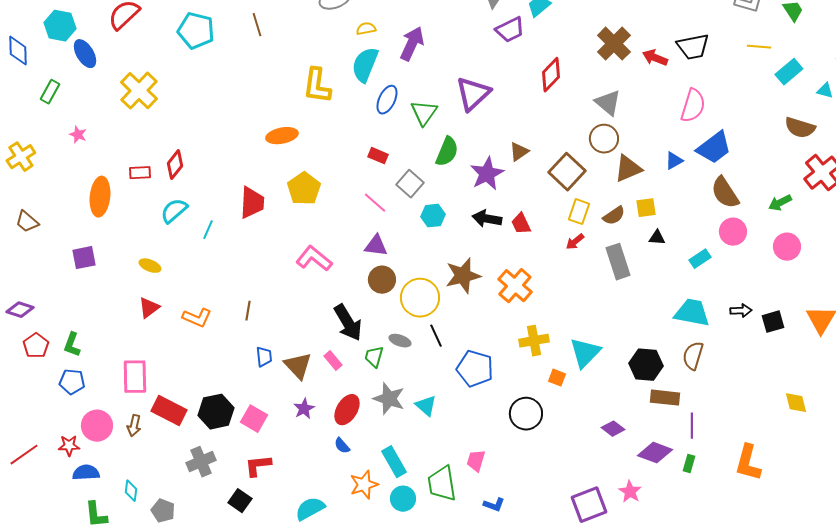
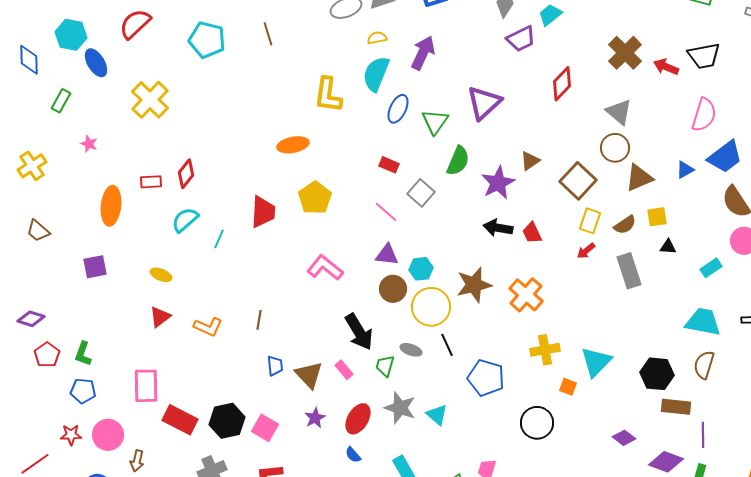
cyan hexagon: (433, 216) -> (421, 269), moved
brown arrow: (134, 426) -> (137, 461), moved
red star: (69, 446) -> (71, 435), moved

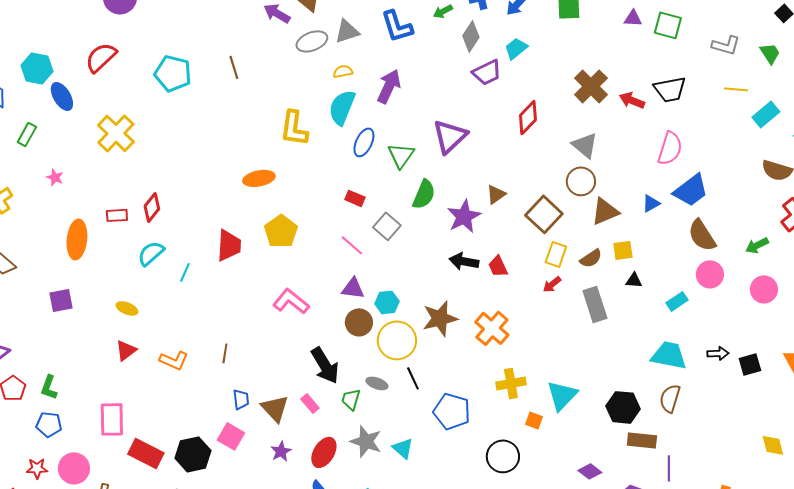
pink square: (265, 428) -> (231, 436), moved

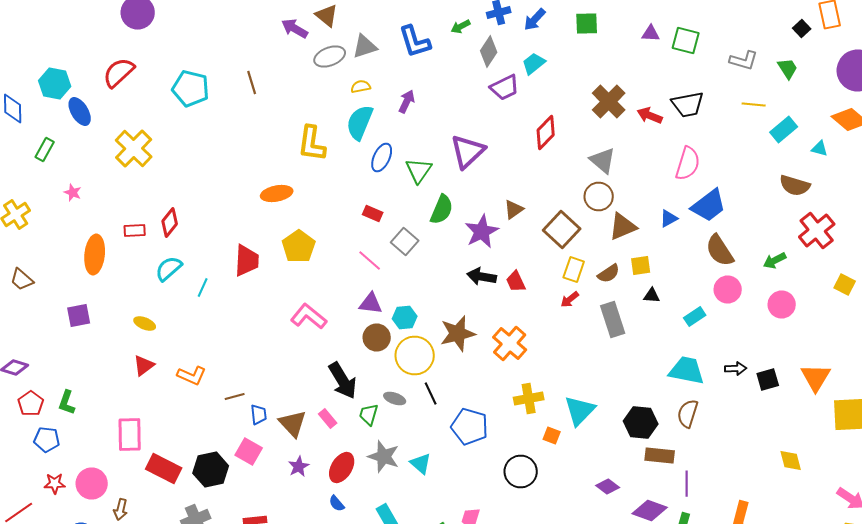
purple arrow: (389, 86) -> (407, 102), size x0.7
brown line: (225, 353) -> (235, 396), moved, turned 66
blue pentagon: (49, 424) -> (47, 440), moved

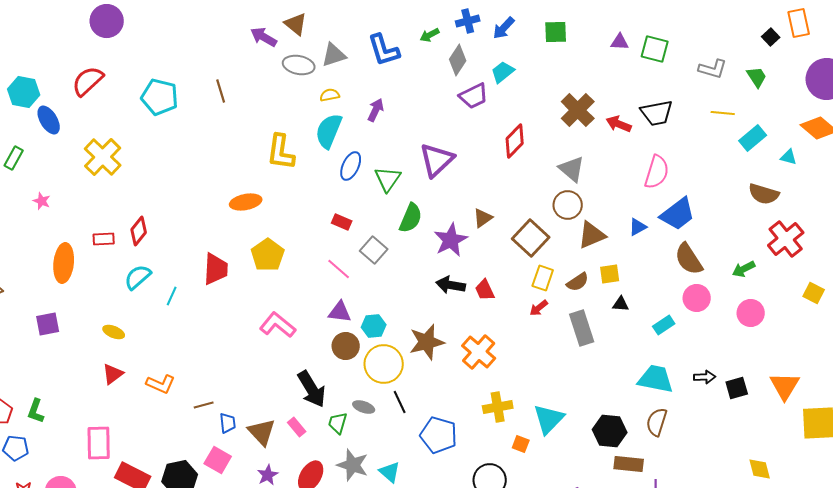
gray ellipse: (330, 56) -> (299, 65), turned 32

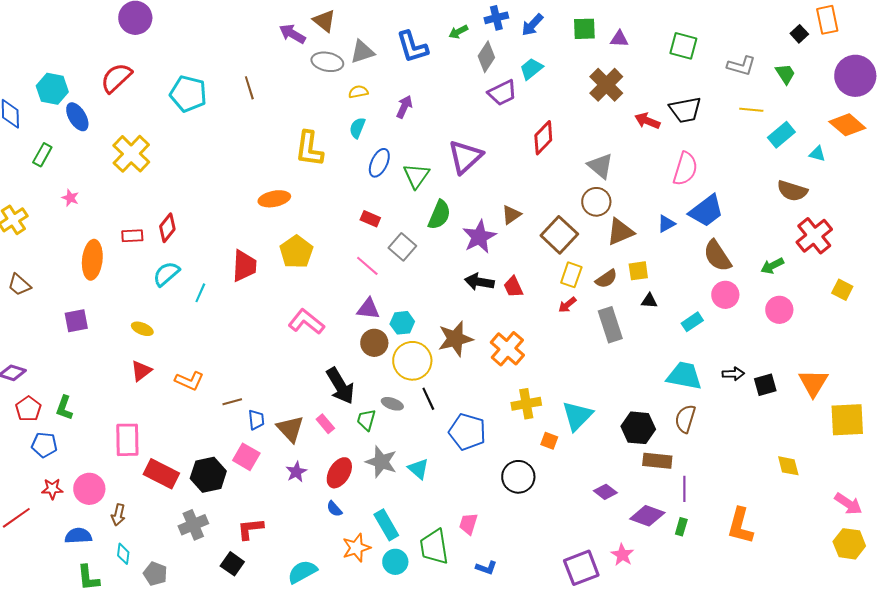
purple triangle: (620, 42) -> (619, 39), moved
brown cross: (578, 110) -> (606, 85), moved
cyan semicircle: (329, 131) -> (357, 128), size x0.6

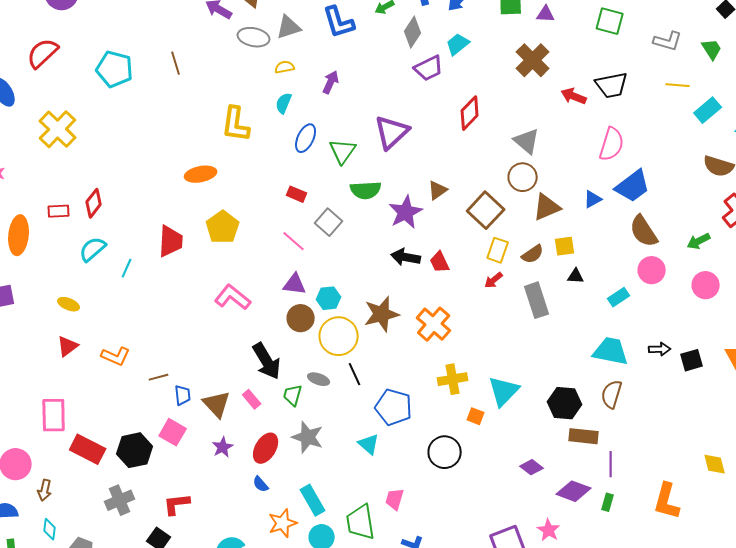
green semicircle: (439, 215) -> (366, 190), turned 64
yellow diamond: (788, 466) -> (715, 464), moved
cyan triangle: (418, 469) -> (369, 444), moved

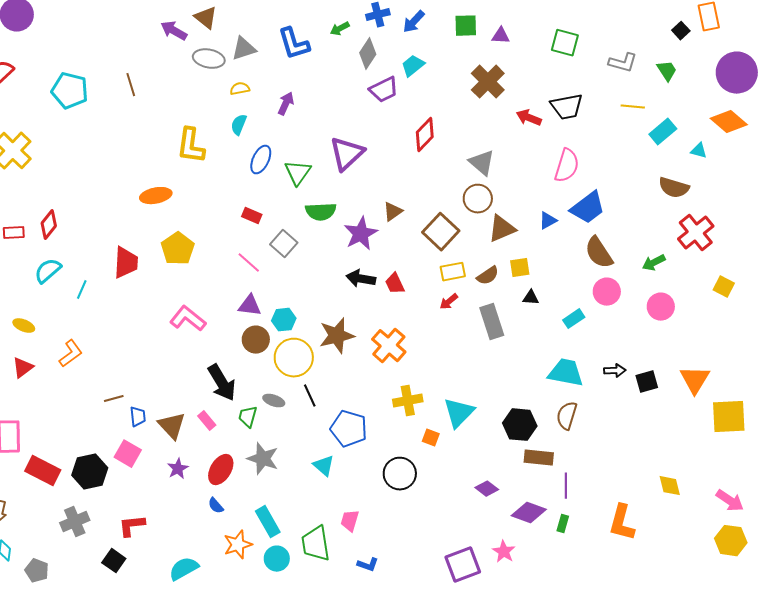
yellow rectangle: (498, 250) -> (453, 272), turned 60
orange L-shape: (116, 356) -> (71, 354), moved, turned -60

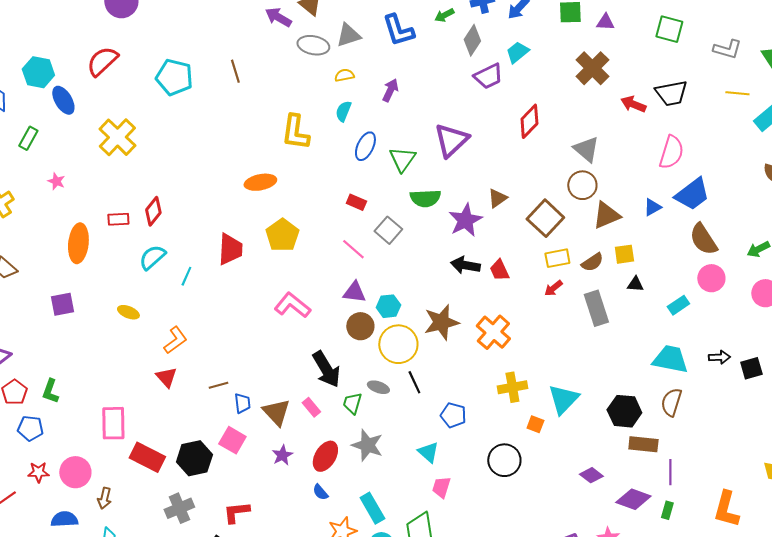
red triangle: (23, 368) -> (166, 377), moved, turned -35
blue pentagon: (349, 429) -> (453, 415), size x0.7
pink trapezoid: (350, 521) -> (441, 487), moved

